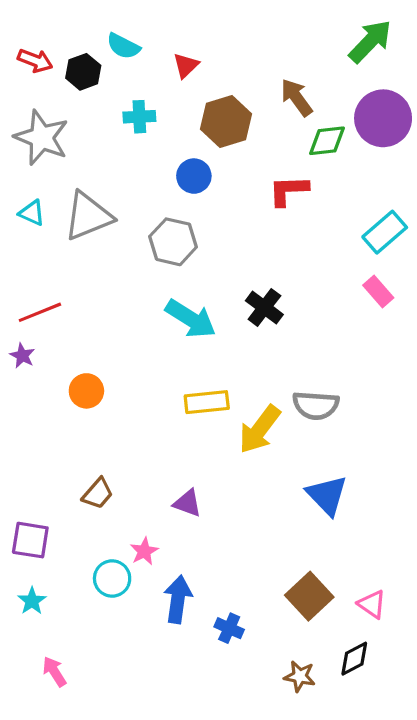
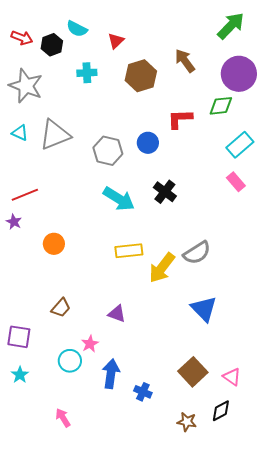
green diamond: (327, 141) -> (221, 106), moved
blue circle: (194, 176) -> (148, 143), moved
gray semicircle: (316, 405) -> (197, 253), turned -36
pink arrow: (54, 671) -> (63, 418), moved

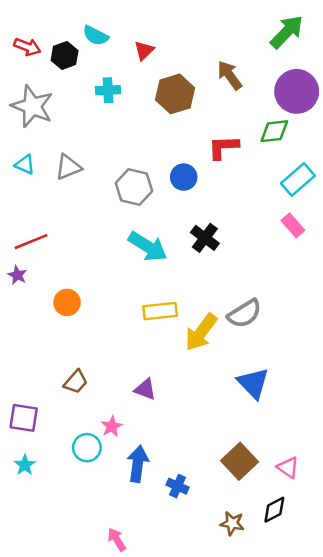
gray triangle: (55, 135) -> (68, 167), size x0.7
pink arrow: (63, 418) -> (117, 539), moved

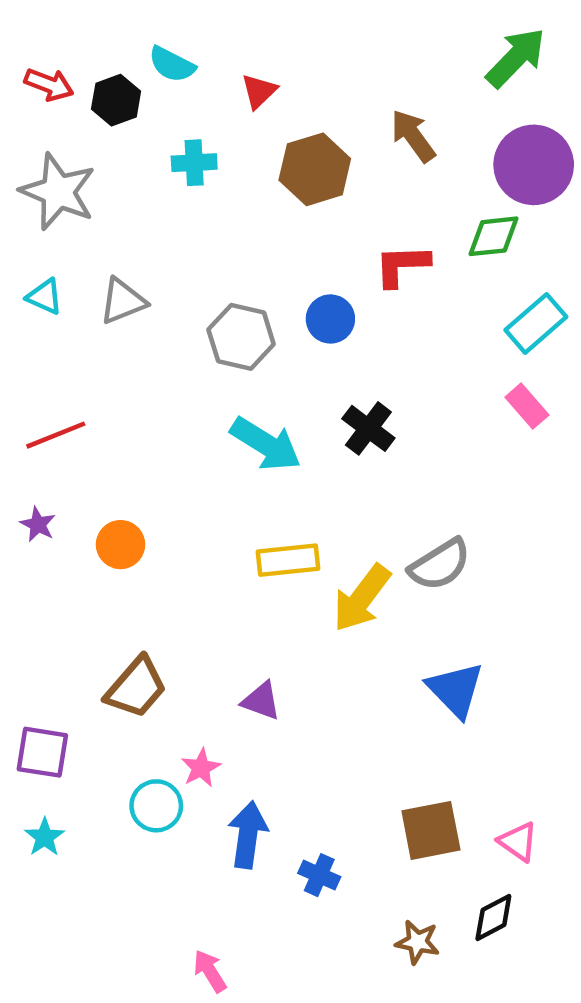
purple star: (17, 275) -> (38, 524), moved
brown trapezoid: (76, 382) -> (136, 687), size x1.4
brown square: (240, 461) -> (431, 830), turned 32

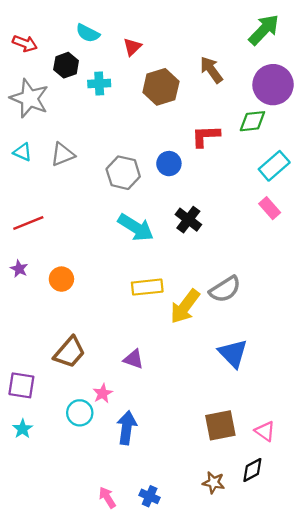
black hexagon: (116, 100) -> (66, 65), moved
blue cross: (319, 875) -> (150, 496), moved

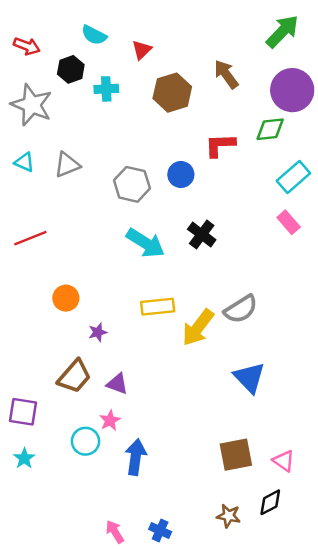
purple star: (19, 269) -> (98, 332), moved, turned 30
purple triangle: (133, 359) -> (117, 384), moved

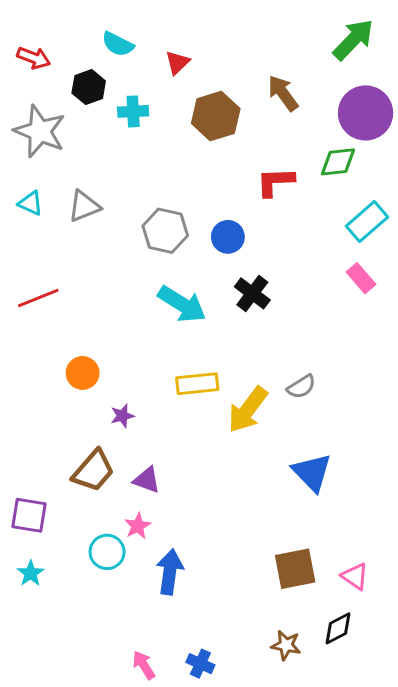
blue circle: (181, 175) -> (228, 237), moved
gray semicircle: (241, 309) -> (301, 387), size x0.7

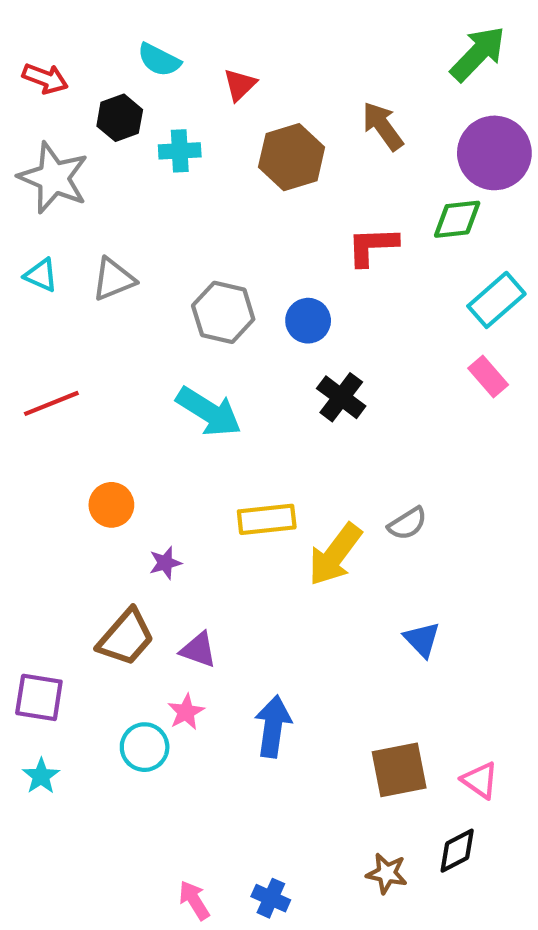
cyan arrow: (182, 304) -> (209, 412), moved
blue triangle: (312, 472) -> (422, 639), size x0.7
blue arrow: (170, 572) -> (273, 726), moved

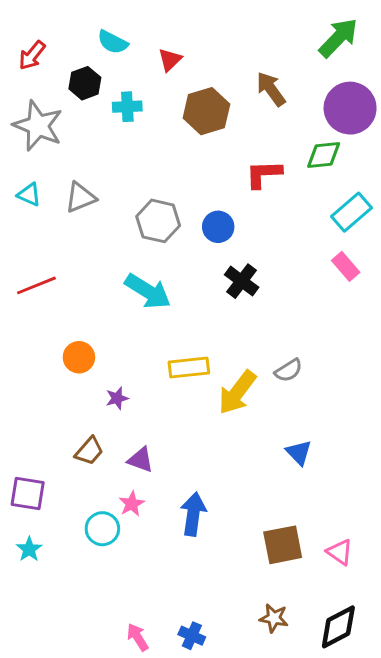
red arrow: (45, 78) -> (32, 55), turned 108
brown trapezoid: (126, 637) -> (89, 451), size x0.7
black diamond: (457, 851) -> (338, 627), moved, size x1.4

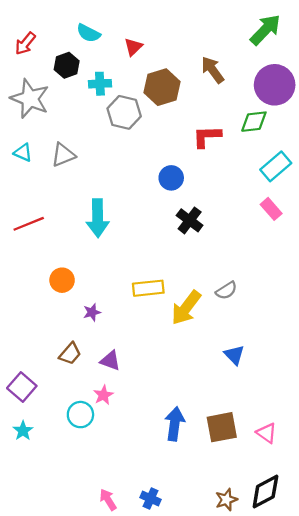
gray hexagon: (158, 221) -> (124, 112), moved
cyan arrow: (148, 291) -> (98, 218), moved, turned 57
purple square: (28, 494) -> (22, 387), turned 32
blue arrow: (193, 514) -> (175, 424), moved
brown star: (274, 618) -> (226, 500), moved, turned -30

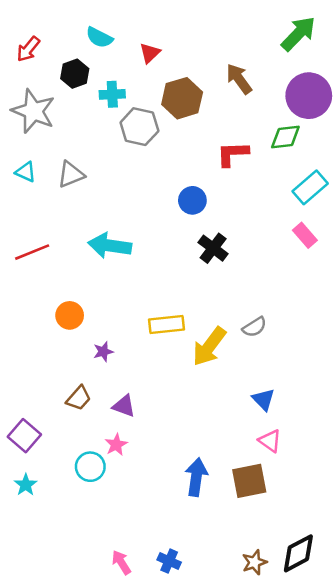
cyan arrow: (98, 218) -> (110, 246), turned 99
pink triangle: (267, 433) -> (270, 441), moved

